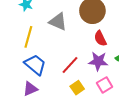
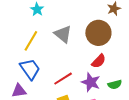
red semicircle: (100, 38) -> (99, 61), turned -126

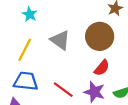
blue trapezoid: (30, 69) -> (26, 81), turned -45
red line: (63, 79) -> (63, 90), turned 72

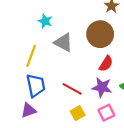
cyan star: (30, 14) -> (45, 21), moved
blue trapezoid: (26, 81) -> (36, 85), turned 80

